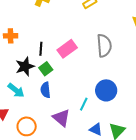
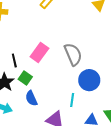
gray semicircle: (104, 46) -> (73, 54), moved

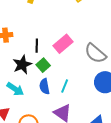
gray semicircle: (73, 54) -> (95, 53), turned 140
cyan line: (72, 100) -> (65, 86), moved

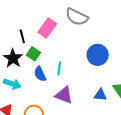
gray semicircle: (95, 53) -> (77, 17), moved

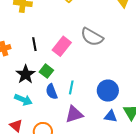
black line: (22, 36) -> (34, 44), moved
blue circle: (98, 55) -> (108, 91), moved
purple triangle: (64, 95) -> (74, 114), turned -42

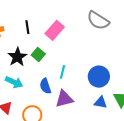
gray semicircle: (92, 37) -> (98, 20), moved
blue semicircle: (52, 92) -> (45, 86), moved

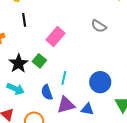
gray semicircle: (98, 20) -> (99, 26), size x0.7
black line: (27, 27) -> (24, 20), moved
blue triangle: (101, 102) -> (87, 109), moved

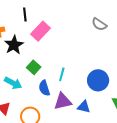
pink rectangle: (56, 37) -> (40, 31), moved
green square: (39, 61) -> (34, 67), moved
black star: (19, 63) -> (14, 45), moved

